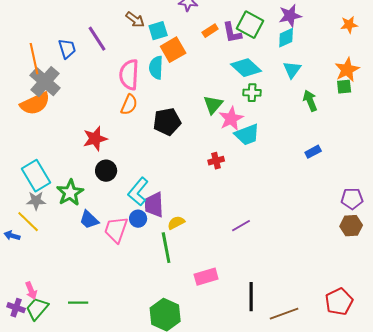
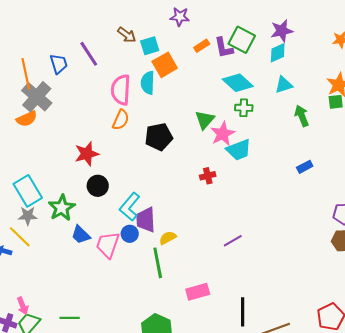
cyan triangle: (292, 70) -> (284, 85), turned 36
orange semicircle: (35, 104) -> (27, 119), size x0.7

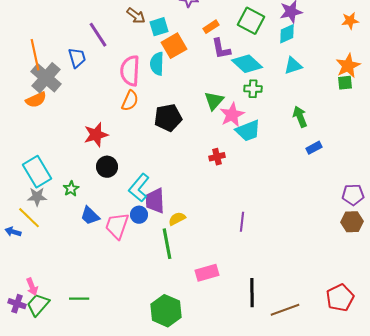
purple L-shape: (224, 48) -> (221, 49), moved
blue trapezoid: (59, 64) -> (77, 58), moved
green arrow: (302, 116) -> (300, 117), moved
green star: (62, 208) -> (71, 189), size x0.6
purple line: (233, 241) -> (242, 222), turned -54

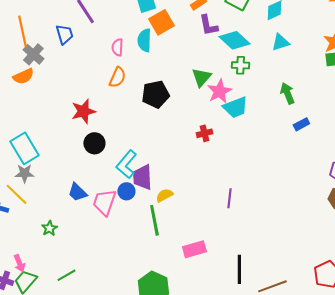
pink semicircle: (130, 71) -> (117, 47), size x0.6
gray cross: (46, 78) -> (33, 54), size x0.7
green star: (71, 189) -> (49, 228), moved
green line: (79, 299) -> (66, 275), turned -30

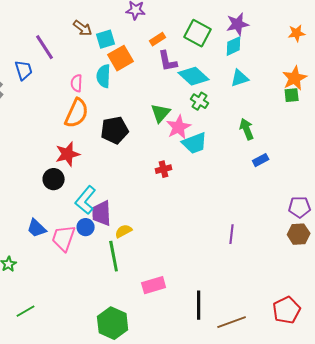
green cross: (240, 65) -> (200, 101), turned 30
orange semicircle: (117, 77) -> (77, 113), size x1.4
red star: (83, 111) -> (68, 154), moved
purple line: (229, 198) -> (232, 234), moved

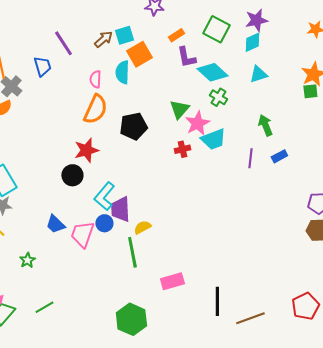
brown arrow: (83, 28) -> (103, 39), moved, turned -78
red cross: (164, 169) -> (182, 149), moved
purple line: (232, 234) -> (250, 158), moved

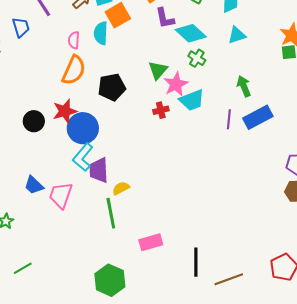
blue rectangle: (279, 156) -> (258, 117), size x1.8
black circle: (72, 175) -> (34, 121), moved
blue circle: (104, 223) -> (83, 128), moved, size x1.8

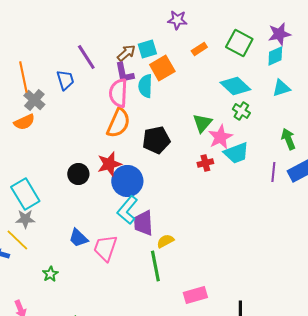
purple L-shape: (165, 18) -> (124, 73), moved
pink semicircle: (74, 40) -> (118, 93), size x1.6

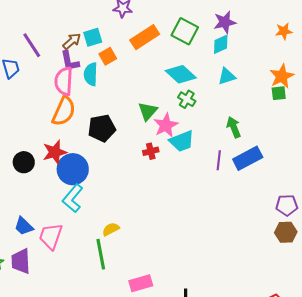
orange rectangle: (199, 49) -> (145, 37), size x1.8
orange square: (162, 68) -> (108, 56), size x0.7
purple trapezoid: (143, 223) -> (21, 261), moved

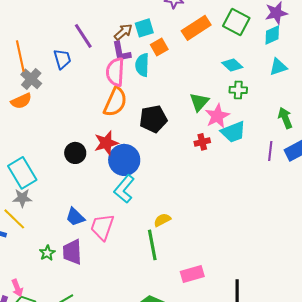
cyan diamond: (181, 74) -> (232, 65), size x0.7
green cross: (187, 99) -> (238, 90), turned -30

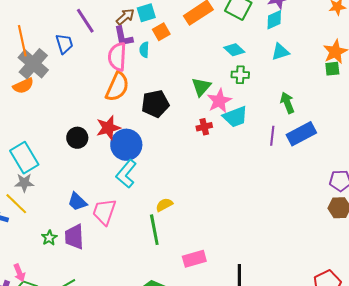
cyan semicircle: (142, 65) -> (144, 50), size x0.7
gray cross: (31, 79) -> (33, 64), size x1.4

